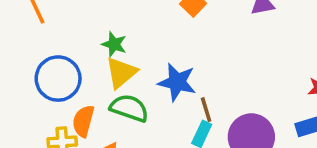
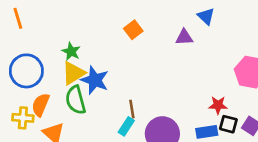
blue star: (177, 82) -> (95, 80), moved
green semicircle: (129, 108) -> (76, 100), turned -132

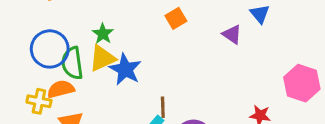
purple triangle: (184, 37) -> (232, 34), turned 30
green semicircle: (76, 100) -> (72, 63), moved
orange semicircle: (41, 105) -> (61, 89), turned 45

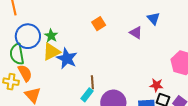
blue circle: (50, 49) -> (28, 36), moved
green semicircle: (72, 63) -> (17, 54), moved
orange semicircle: (61, 89) -> (25, 73), turned 78

